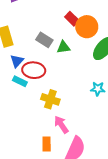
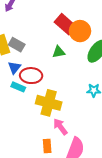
red rectangle: (72, 19) -> (65, 24), size x1.5
gray rectangle: (44, 40) -> (17, 45), moved
yellow cross: (50, 99) -> (49, 103), size x1.4

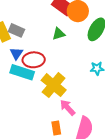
cyan rectangle: (18, 87) -> (22, 72), size x1.6
yellow cross: (49, 103) -> (54, 85), turned 30

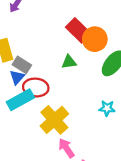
gray rectangle: (16, 30) -> (22, 65), moved
cyan rectangle: (22, 72) -> (20, 100), turned -55

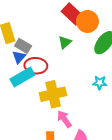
green triangle: (69, 62) -> (65, 42), turned -32
yellow cross: (54, 120) -> (53, 94), turned 30

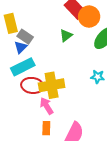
red ellipse: (36, 66) -> (32, 85), moved
pink arrow: (64, 119) -> (47, 106), moved

